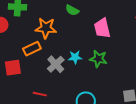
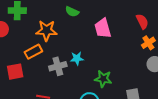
green star: (98, 59) -> (103, 79), moved
gray cross: (56, 64) -> (58, 66), turned 30

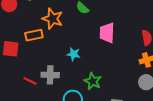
gray cross: (58, 66) -> (50, 75), moved

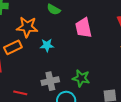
cyan star: (74, 54) -> (47, 45), moved
gray cross: (50, 75) -> (50, 81), moved

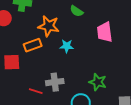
gray cross: (50, 81) -> (55, 82), moved

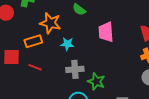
gray cross: (55, 82) -> (75, 69), moved
red line: (36, 91) -> (35, 67), moved

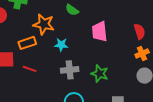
green star: (96, 82) -> (100, 74), moved

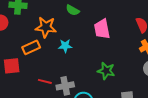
red line: (30, 69) -> (45, 81), moved
gray cross: (70, 70) -> (65, 86), moved

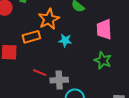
orange star: (46, 27) -> (49, 19), turned 30
green star: (106, 71) -> (103, 60), moved

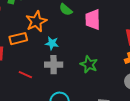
pink trapezoid: (104, 29) -> (93, 20), moved
gray cross: (59, 80) -> (54, 65), moved

